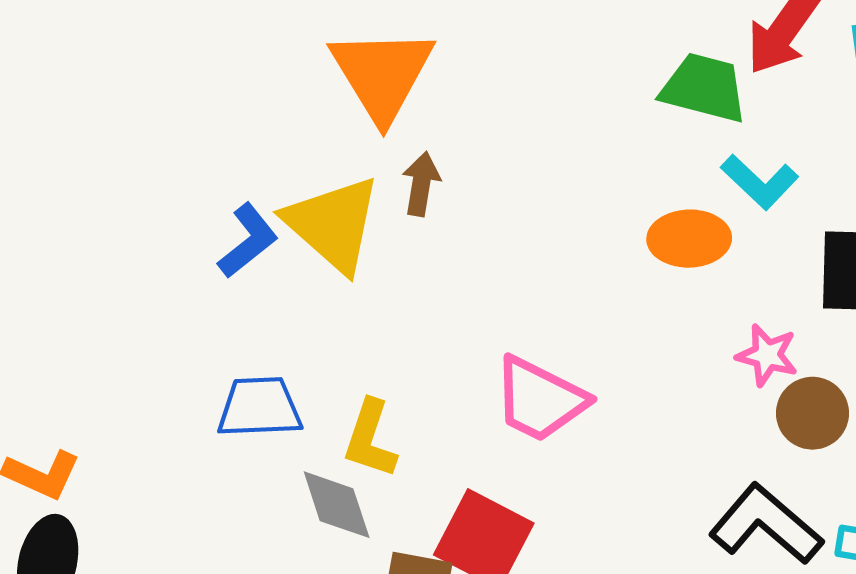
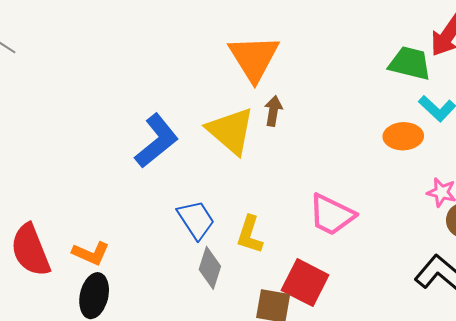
blue L-shape: (248, 241) -> (157, 141), moved, size x1.5
blue trapezoid: (259, 407) -> (196, 220), turned 60
gray diamond: (337, 505) -> (210, 268), moved, turned 36

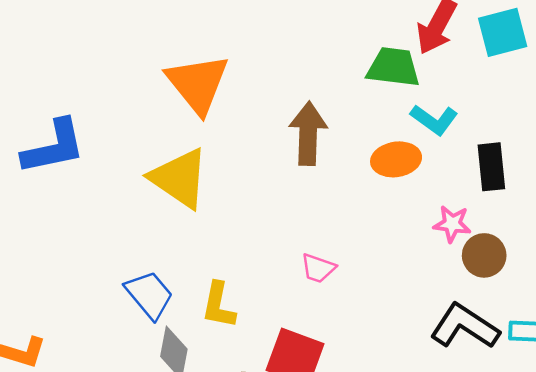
brown arrow: (273, 111) -> (308, 134), moved, size x1.6
blue L-shape: (157, 141) -> (54, 147), moved, turned 34
pink trapezoid: (332, 215) -> (318, 268), size x0.6

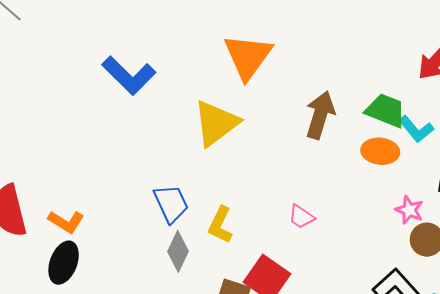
green trapezoid: (393, 67) -> (386, 111), moved
blue L-shape: (54, 147) -> (129, 75), turned 42
yellow triangle: (179, 178) -> (216, 123), turned 34

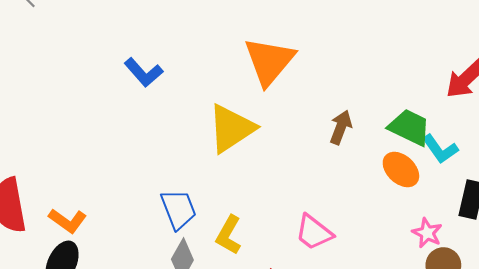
blue L-shape: (129, 75) -> (144, 72), size x0.7
brown arrow: (320, 115) -> (341, 127), size x0.7
orange ellipse: (380, 151) -> (401, 169), turned 33
pink trapezoid: (301, 217) -> (314, 232), size x1.4

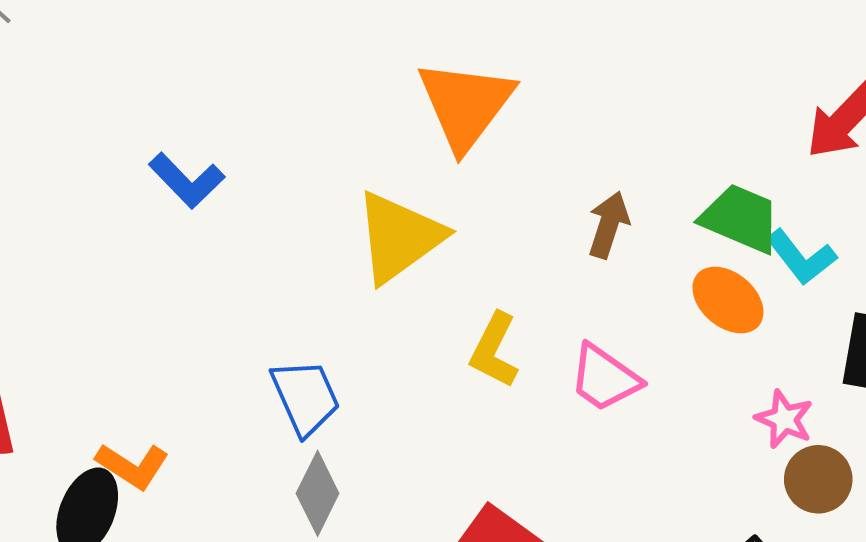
blue L-shape: (144, 72) -> (187, 180), moved
orange L-shape: (68, 221) -> (132, 466), moved
pink trapezoid: (314, 232) -> (605, 378), moved
yellow L-shape: (229, 235) -> (494, 350), moved

